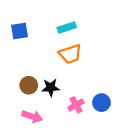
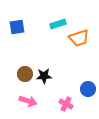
orange trapezoid: (70, 54) -> (79, 38), moved
pink cross: (76, 105) -> (66, 104), moved, turned -32

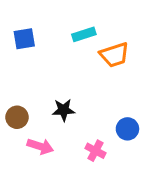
brown circle: (25, 74) -> (17, 117), moved

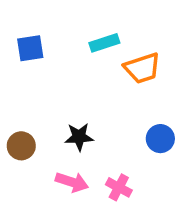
blue circle: (127, 129) -> (160, 139), moved
pink arrow: (40, 146) -> (72, 182), moved

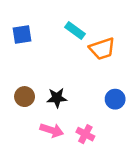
cyan rectangle: (104, 43) -> (75, 31), turned 54
brown circle: (21, 146) -> (25, 97), moved

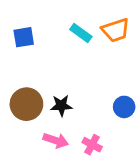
orange trapezoid: (102, 49) -> (116, 30), moved
brown circle: (25, 97) -> (26, 104), size x1.5

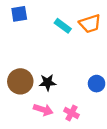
blue square: (24, 37) -> (19, 14), moved

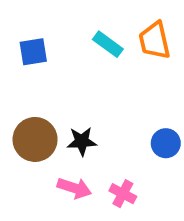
blue square: (19, 14) -> (33, 52), moved
orange trapezoid: (90, 24) -> (155, 40), turned 95

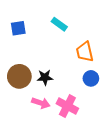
orange trapezoid: (155, 40) -> (85, 52), moved
pink cross: (123, 194) -> (67, 106), size x1.5

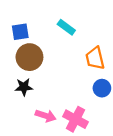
brown circle: (19, 76) -> (29, 57), moved
black star: (45, 77) -> (24, 87), moved

